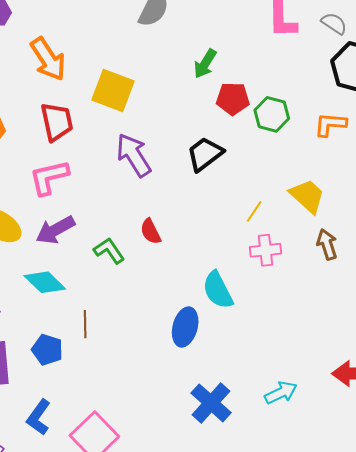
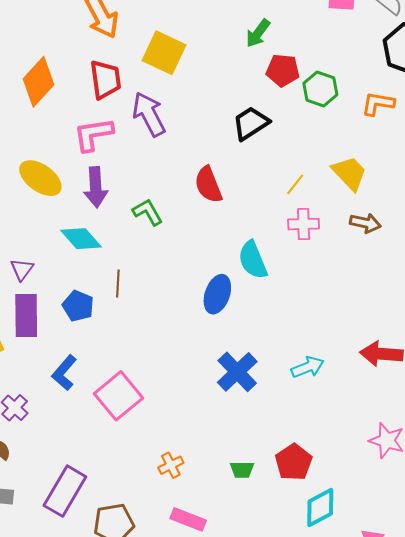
purple arrow: (134, 155) -> (149, 114), moved
purple arrow: (55, 230) -> (96, 187), turned -69
red semicircle: (151, 231) -> (208, 185), moved, size x1.4
brown arrow: (327, 244) -> (365, 223), turned 116

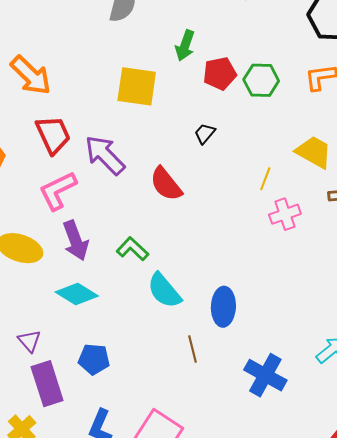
yellow square: (164, 53) -> (137, 86), moved
black trapezoid: (251, 123) -> (205, 134), size x0.6
red semicircle: (208, 185) -> (166, 184), moved
cyan semicircle: (253, 260) -> (164, 291), moved
brown line: (118, 284) -> (193, 349), moved

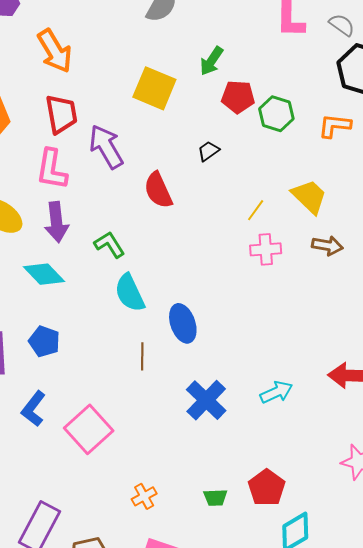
pink L-shape: (58, 191) -> (52, 169), turned -69
blue ellipse: (223, 307) -> (183, 323), turned -36

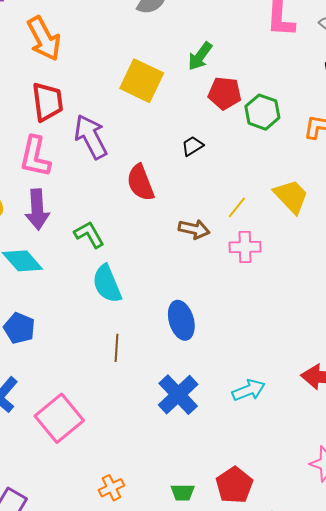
brown arrow: (327, 246) -> (194, 229), moved
blue ellipse: (183, 323) -> (181, 320), moved

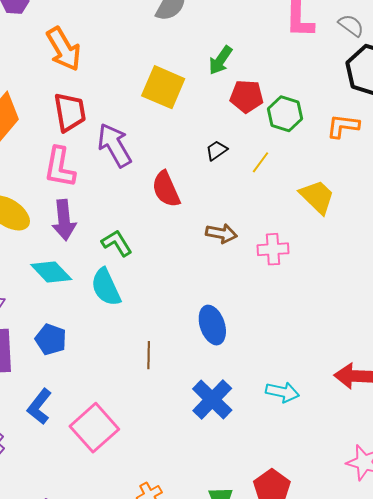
yellow line: (237, 207) -> (260, 162), moved
cyan semicircle: (107, 284) -> (106, 287), moved
cyan arrow: (249, 390) -> (282, 392), turned 36

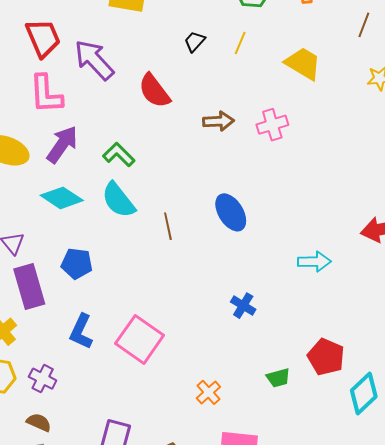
purple arrow: (64, 220) -> (62, 144), turned -126
brown line: (149, 355) -> (168, 226), moved
blue cross: (212, 399) -> (243, 306), moved, size x0.6

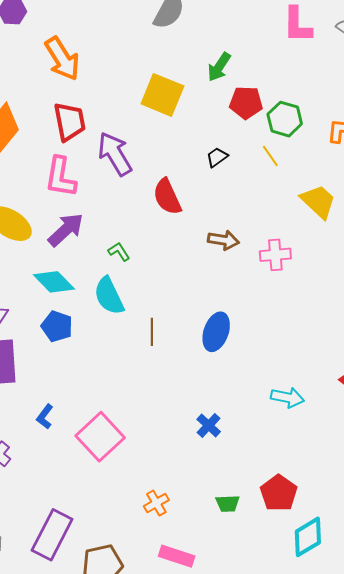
yellow line: (240, 43) -> (270, 156), moved, turned -70
green L-shape: (119, 155) -> (119, 252), size x0.7
blue ellipse: (231, 212) -> (216, 332), turned 39
blue pentagon: (77, 264) -> (57, 326), moved
blue L-shape: (81, 332) -> (45, 417), size x0.7

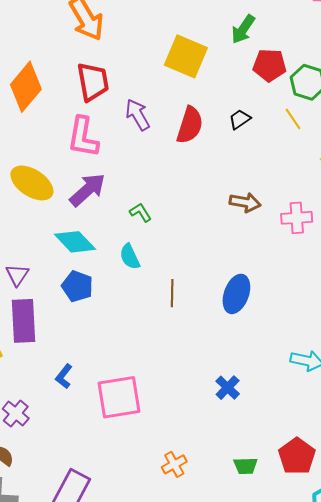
purple arrow: (115, 154) -> (138, 115), size x0.7
red semicircle: (167, 197) -> (190, 125), moved, turned -138
cyan semicircle: (109, 296) -> (130, 257), size x0.7
pink square: (100, 437) -> (119, 397), turned 33

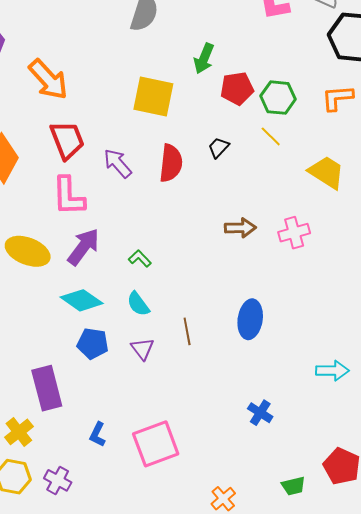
purple triangle: (17, 275) -> (142, 349), moved

